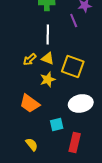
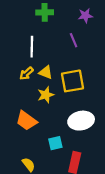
purple line: (74, 20) -> (74, 40), moved
white line: (48, 34) -> (32, 47), moved
yellow square: (73, 66) -> (72, 81), turned -30

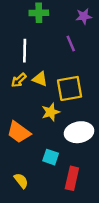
yellow star: (46, 95) -> (51, 112), moved
cyan square: (55, 143) -> (51, 157), turned 32

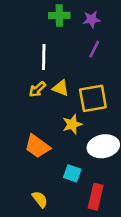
purple star: (84, 16) -> (92, 19), moved
purple line: (71, 44) -> (94, 49), turned 49

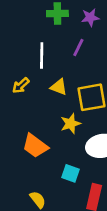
purple line: (94, 49) -> (78, 48), moved
yellow arrow: (37, 89) -> (21, 86), moved

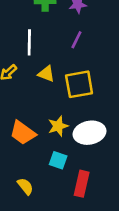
purple line: (78, 48) -> (76, 40), moved
yellow star: (71, 124) -> (58, 126), moved

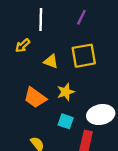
yellow triangle: (46, 74) -> (51, 61), moved
white ellipse: (90, 133) -> (101, 115), moved

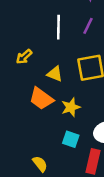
white line: (41, 19) -> (58, 27), moved
orange trapezoid: (35, 98) -> (41, 99), moved

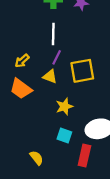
purple line: (88, 26) -> (57, 57), moved
orange trapezoid: (41, 99) -> (21, 89), moved

